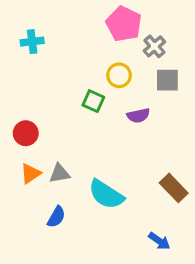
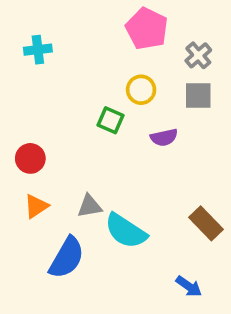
gray cross: (154, 46) -> (198, 55), moved
gray triangle: (60, 173) -> (89, 206), moved
blue semicircle: (56, 217) -> (67, 258), size x1.6

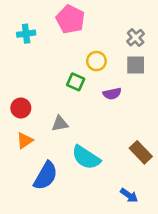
pink pentagon: (147, 29) -> (70, 19), moved
gray triangle: (89, 206) -> (60, 124), moved

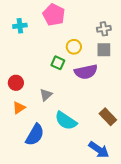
gray cross: (136, 38) -> (104, 29), turned 32
purple semicircle: (112, 94) -> (86, 72), size x1.6
gray triangle: (60, 124) -> (46, 95), turned -32
blue arrow: (129, 195) -> (99, 150), size x1.5

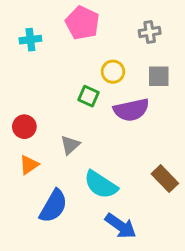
gray cross: (104, 29) -> (150, 32), moved
blue arrow: (99, 150) -> (121, 226), moved

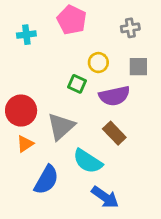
red circle: (24, 127) -> (21, 111), size x1.5
gray triangle: (70, 145) -> (61, 127), size x1.6
brown rectangle: (165, 179) -> (114, 133), moved

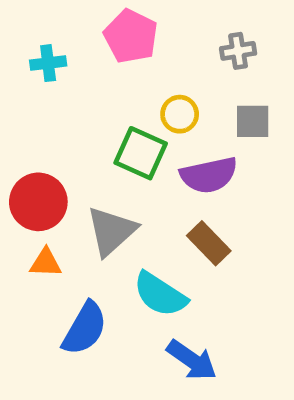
green square: (77, 84) -> (141, 153), size x1.5
orange triangle: (25, 144) -> (46, 263), turned 36

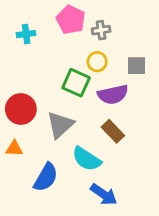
gray cross: (238, 51) -> (101, 30), moved
orange triangle: (46, 263) -> (14, 148), moved

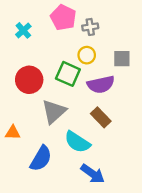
cyan cross: (26, 34) -> (23, 30), turned -35
red circle: (21, 109) -> (29, 80), moved

